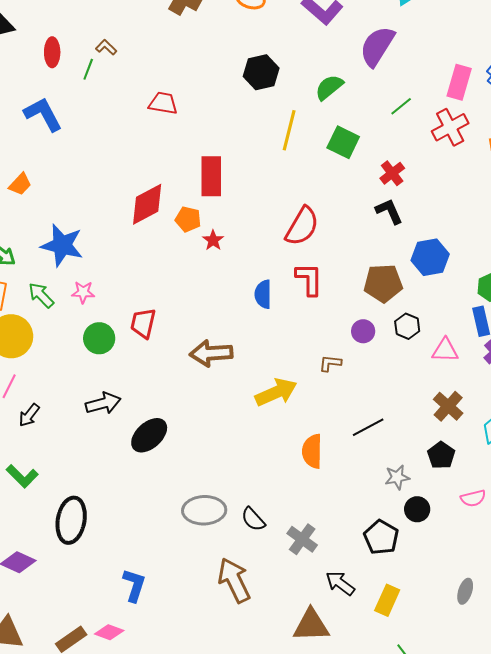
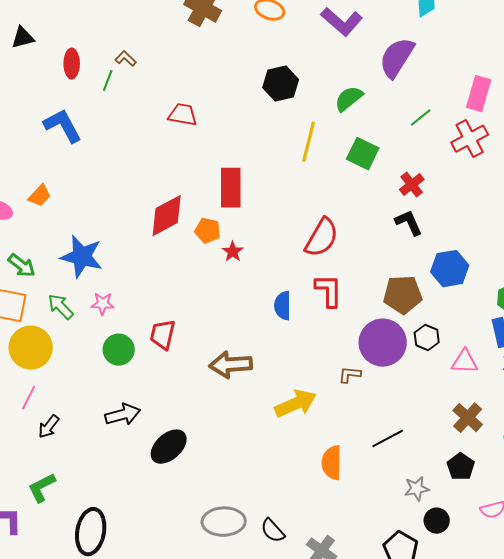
purple circle: (363, 331) -> (383, 343), size x2.0
green L-shape: (22, 476) -> (42, 488), turned 108

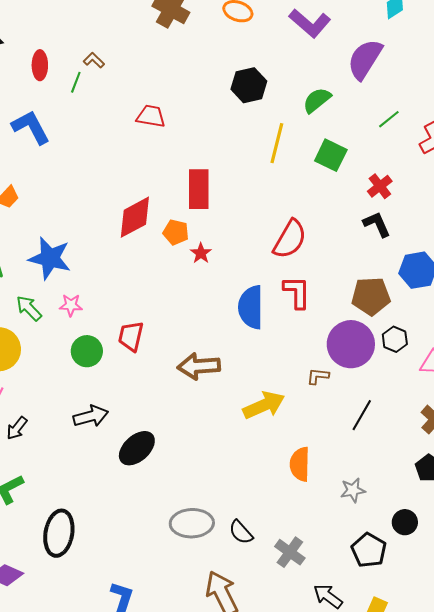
blue semicircle: (283, 306) -> (251, 307), size x1.5
black line: (388, 439) -> (362, 415), moved, turned -32
gray star: (417, 489) -> (353, 490), moved

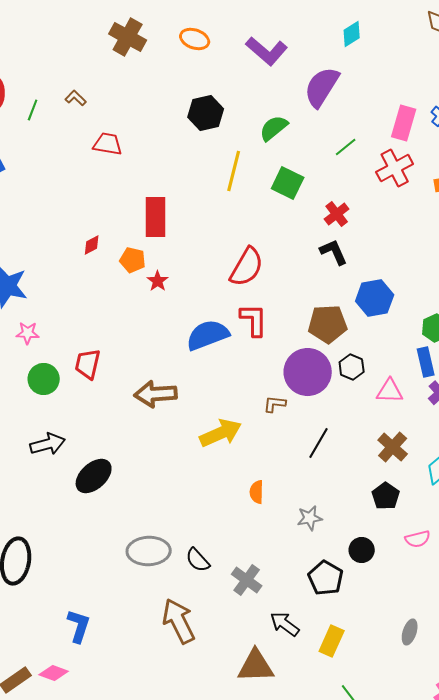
brown L-shape: (94, 60) -> (76, 98), moved
red diamond: (135, 217) -> (92, 245), size x0.5
blue semicircle: (251, 307) -> (208, 335), turned 69
orange semicircle: (300, 464) -> (257, 492), size x0.7

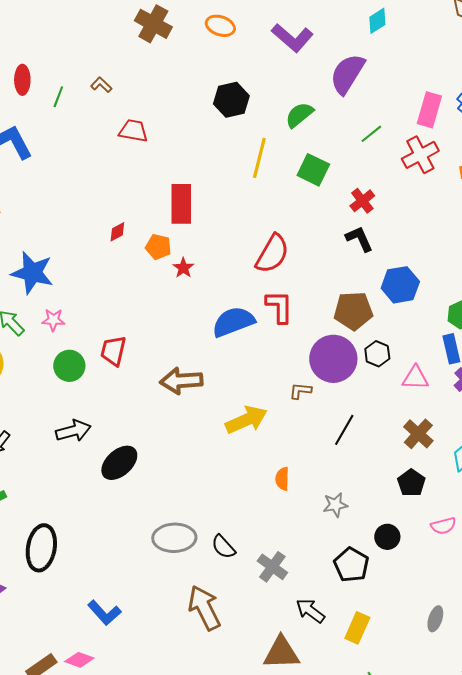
blue L-shape: (79, 626) -> (104, 613), turned 120

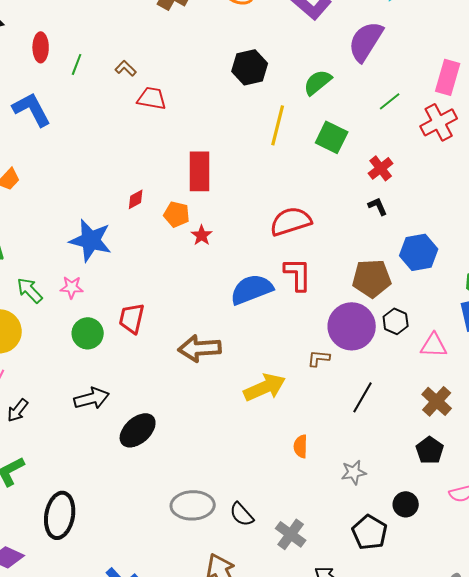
brown L-shape: (101, 85) -> (126, 68), moved
black L-shape: (359, 239) -> (378, 206), size x0.7
red semicircle: (272, 254) -> (291, 221), turned -138
blue star: (32, 273) -> (91, 240), moved

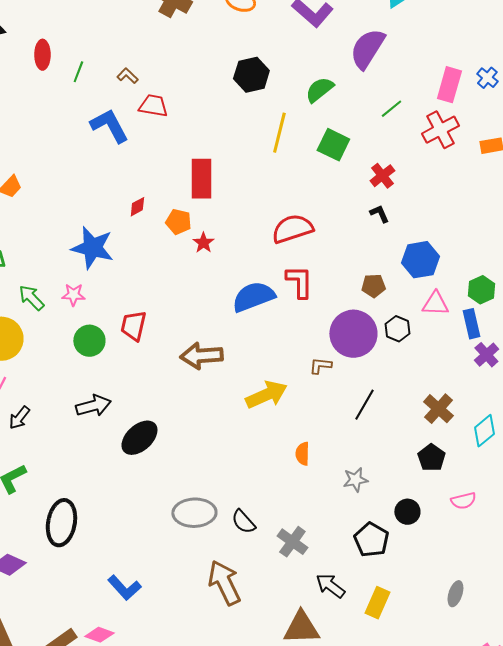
blue L-shape: (32, 109) -> (109, 126), moved
brown pentagon: (372, 278) -> (373, 286), size x0.6
pink triangle: (434, 345) -> (435, 304), moved

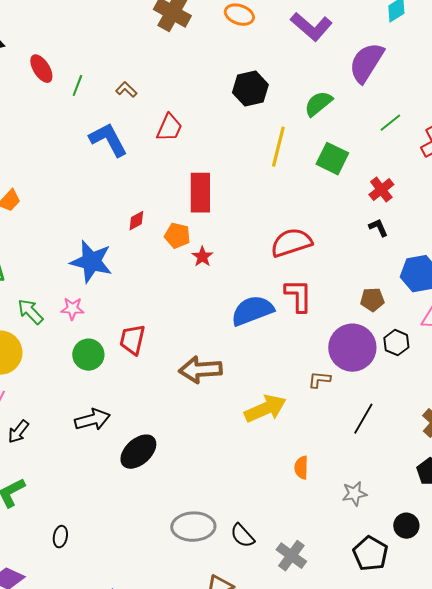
red ellipse: (42, 55) -> (41, 69), turned -32
red trapezoid: (153, 106) -> (169, 128), moved, turned 104
black ellipse: (61, 523) -> (60, 537), size x0.5

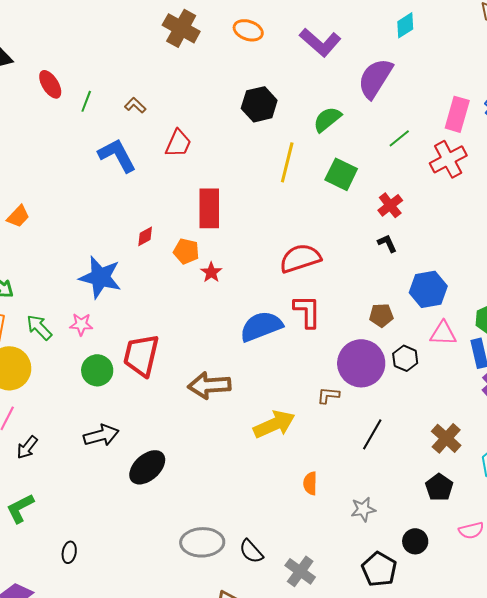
red trapezoid: (132, 340) -> (141, 355), size x1.4

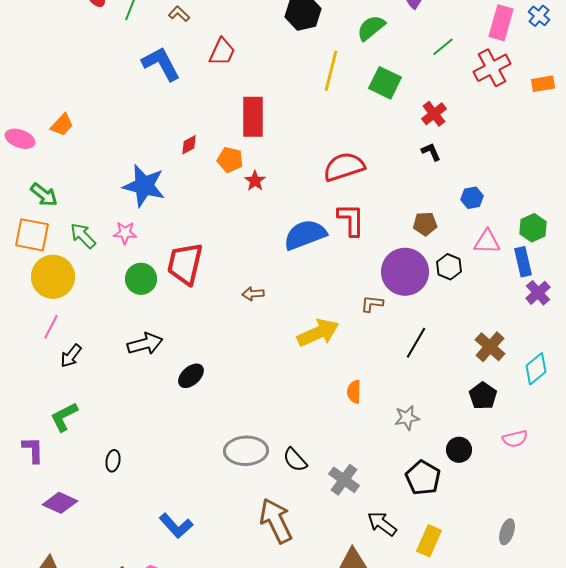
blue hexagon: (428, 289) -> (472, 198), size x0.6
brown arrow: (209, 385) -> (253, 294), size x0.5
black ellipse: (147, 467) -> (191, 376), size x0.7

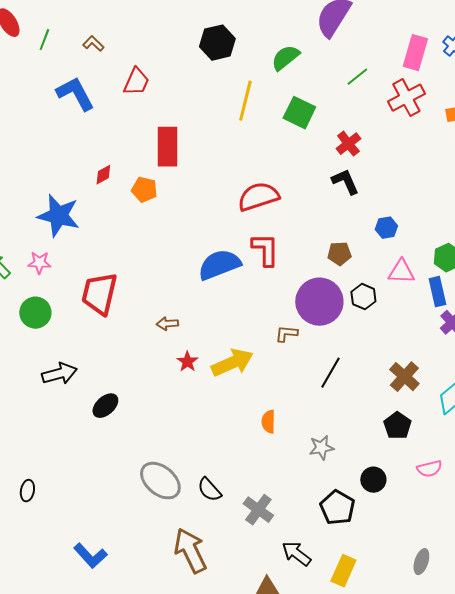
black L-shape: (431, 152) -> (345, 182), size x1.4
red star: (255, 181) -> (187, 362), moved
green circle: (141, 279) -> (35, 313), moved
gray ellipse: (246, 451) -> (160, 481), turned 42

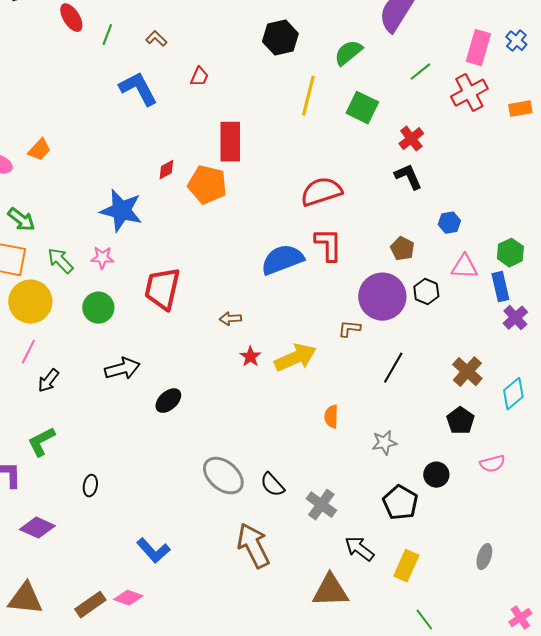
red trapezoid: (136, 82) -> (199, 77), size x0.7
orange pentagon: (144, 190) -> (207, 185), size x1.5
brown pentagon: (339, 254) -> (402, 249), turned 30

